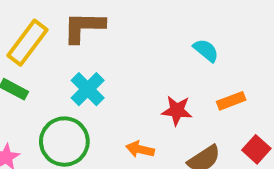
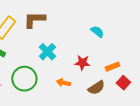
cyan cross: (88, 89) -> (47, 52), moved
orange rectangle: (231, 101) -> (112, 67), moved

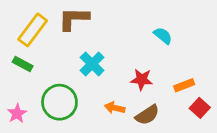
brown semicircle: (96, 88) -> (147, 115), moved

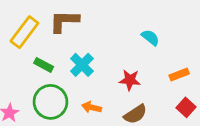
green rectangle: (23, 64) -> (44, 65), moved
orange rectangle: (184, 85) -> (179, 75), moved
orange arrow: (115, 108) -> (92, 107), moved

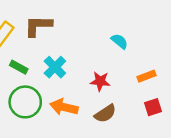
orange arrow: (92, 107) -> (64, 107), size x1.5
red square: (186, 107) -> (153, 107), turned 30

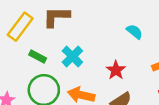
red star: (100, 81) -> (116, 70), turned 30

